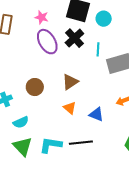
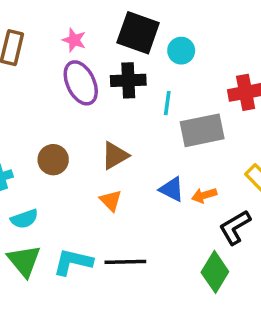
black cross: (74, 38) -> (128, 80), turned 36
blue triangle: (96, 114) -> (172, 189), moved

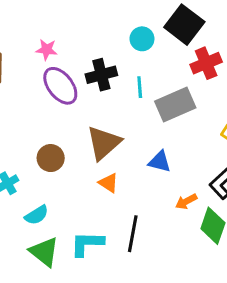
black square: (138, 33) -> (184, 25), moved, turned 30
brown triangle: (115, 156) -> (104, 143), size x1.4
orange arrow: (204, 195) -> (186, 201), moved
black line: (125, 262) -> (133, 234), turned -66

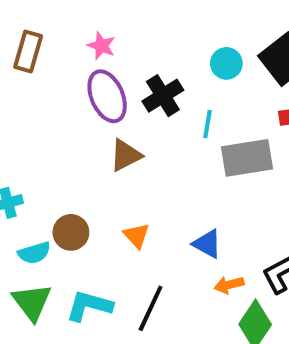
black cross: (101, 75) -> (163, 96), turned -32
brown triangle: (104, 143) -> (126, 155), moved, size x0.7
brown circle: (51, 158) -> (71, 232), moved
blue triangle: (160, 162) -> (207, 244), moved

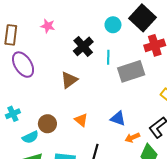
purple ellipse: (107, 96) -> (23, 65), moved

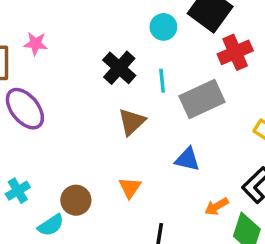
pink star: (48, 26) -> (35, 44), moved
brown triangle: (69, 80) -> (132, 122), moved
blue triangle: (118, 118) -> (187, 159), moved
orange triangle: (81, 120) -> (130, 188), turned 32

